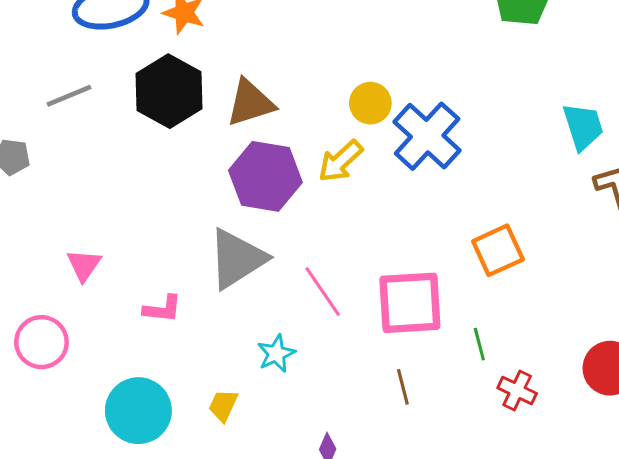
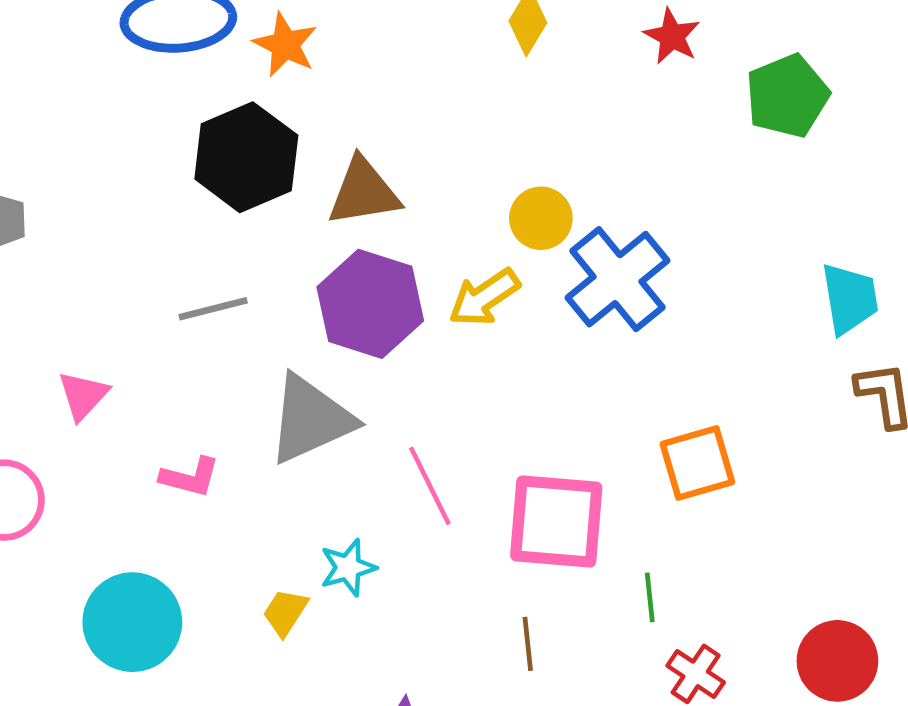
gray line: (69, 96) -> (213, 309), moved
yellow trapezoid: (223, 405) -> (285, 612), moved

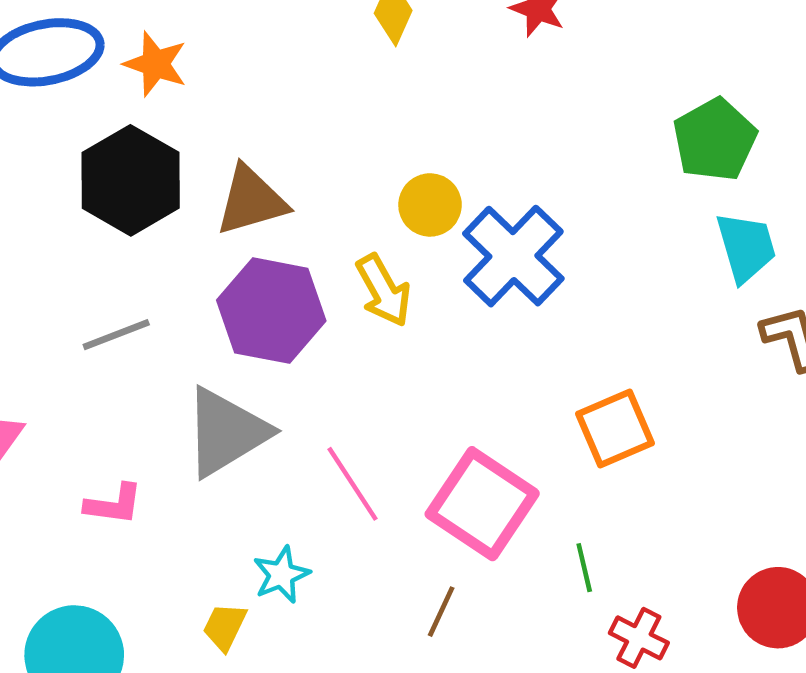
green pentagon: (787, 96) -> (715, 140), moved
yellow arrow: (484, 297) -> (384, 290), turned -78
pink square: (556, 521) -> (482, 504), turned 36
brown line: (528, 644) -> (441, 612), moved, turned 38

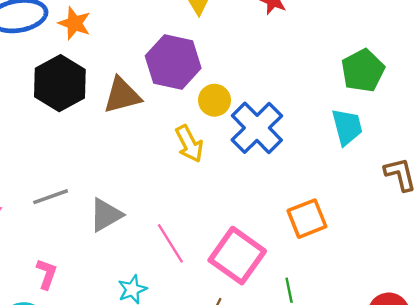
cyan trapezoid: (746, 247) -> (347, 127), moved
purple hexagon: (271, 311) -> (173, 62), moved
gray line: (116, 335) -> (51, 197), moved
gray triangle: (226, 432) -> (106, 215), size x0.7
pink L-shape: (114, 504) -> (47, 274), moved, turned -80

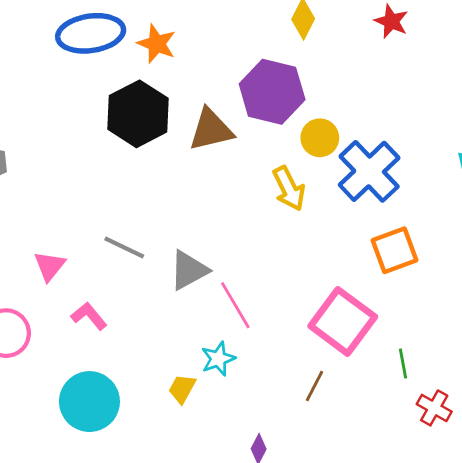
gray line: (51, 197) -> (124, 247), turned 44
orange square: (307, 219) -> (394, 250), moved
pink line: (170, 243) -> (235, 305), moved
pink L-shape: (47, 274) -> (89, 316), moved, turned -60

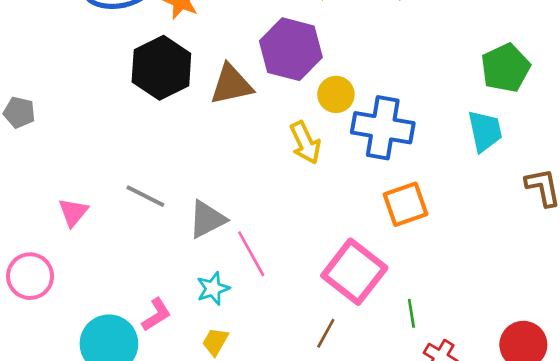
blue cross: (369, 171) -> (383, 128), turned -38
pink L-shape: (89, 316) -> (156, 315), moved, turned 96
cyan star: (218, 359) -> (213, 289), moved
yellow trapezoid: (182, 389) -> (215, 342), moved

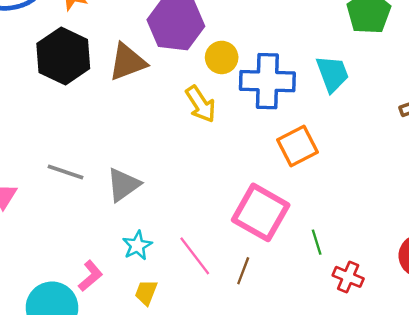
cyan trapezoid: (485, 131) -> (333, 74), moved
pink line: (251, 254) -> (195, 256), moved

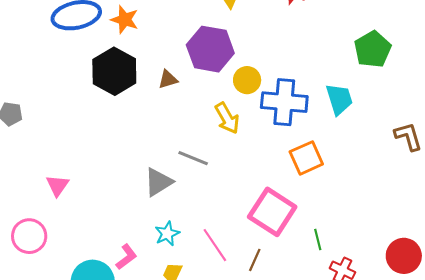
brown triangle: (127, 62) -> (168, 79), size x0.6
gray line: (66, 172) -> (193, 158), moved

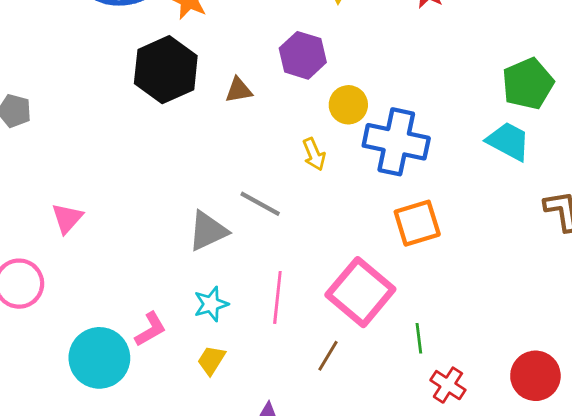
purple hexagon: (210, 49) -> (303, 55), size x0.7
cyan trapezoid: (339, 99) -> (508, 141), moved, turned -52
yellow arrow: (227, 118) -> (314, 154), size x0.7
pink line: (215, 245) -> (277, 297), moved, turned 33

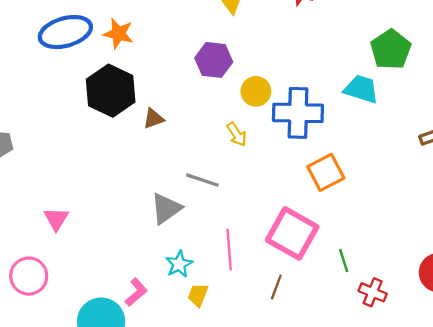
brown triangle: (239, 90) -> (153, 119), moved
cyan trapezoid: (508, 141) -> (361, 89), moved
yellow trapezoid: (211, 360) -> (198, 295), moved

